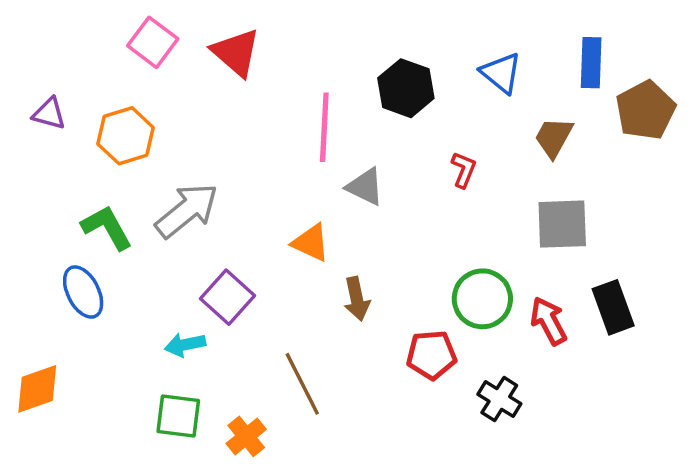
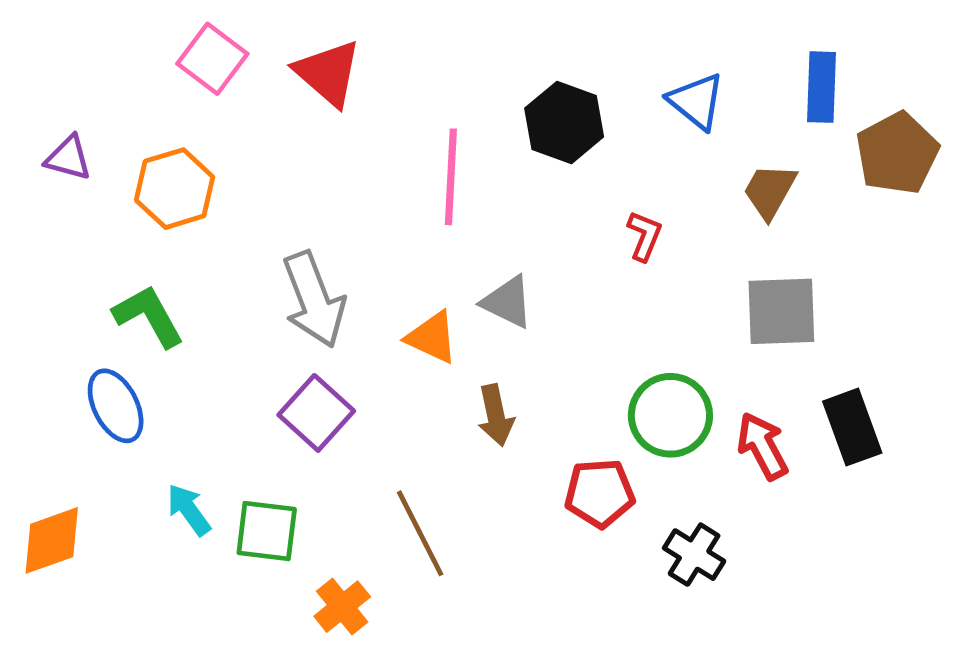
gray triangle: (365, 187) -> (508, 302), moved
gray arrow: (187, 210) -> (314, 300), moved, turned 108
cyan arrow: (185, 345) -> (189, 510), moved, turned 66
green square: (178, 416) -> (267, 531), moved

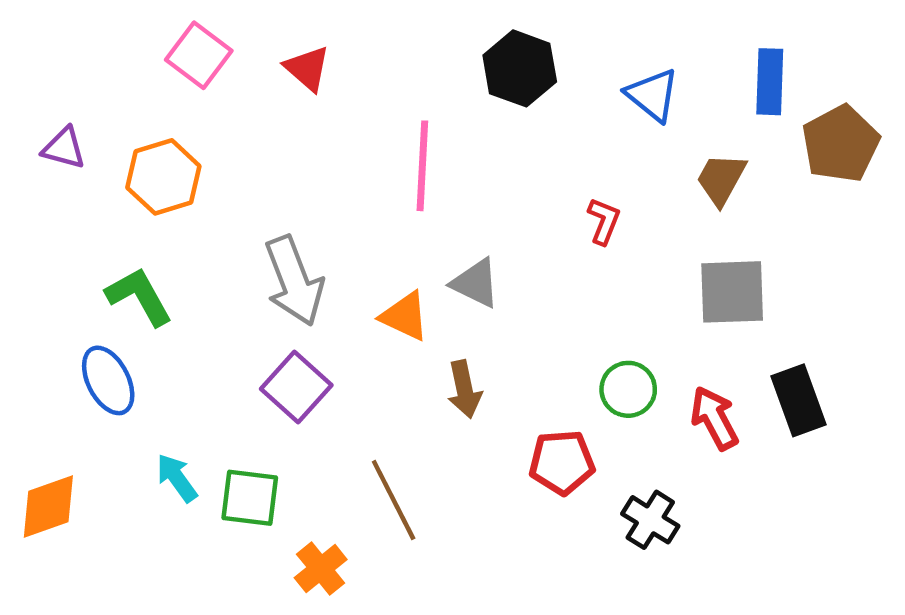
red triangle: (328, 73) -> (307, 68), size x0.7
black hexagon: (564, 123) -> (520, 68), moved
green circle: (670, 415) -> (628, 389), size x0.7

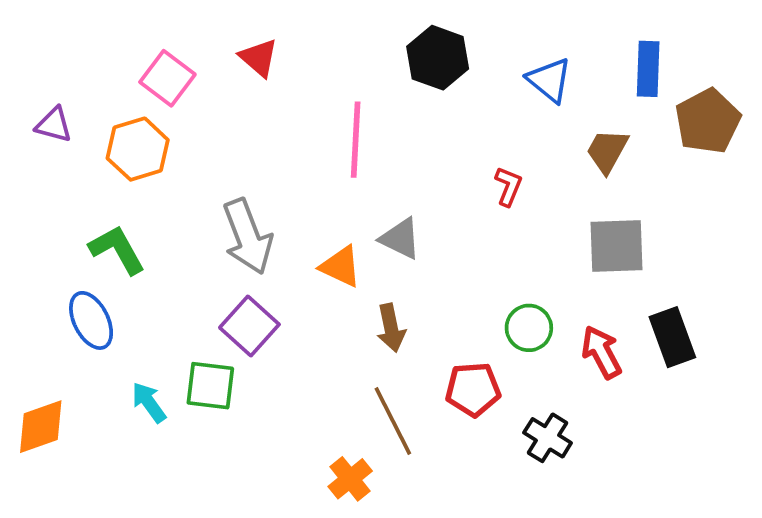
pink square: (199, 55) -> (167, 78), moved
green square: (250, 498) -> (210, 386), moved
brown line: (394, 500) -> (393, 421), moved
orange cross: (321, 569) -> (350, 479), moved

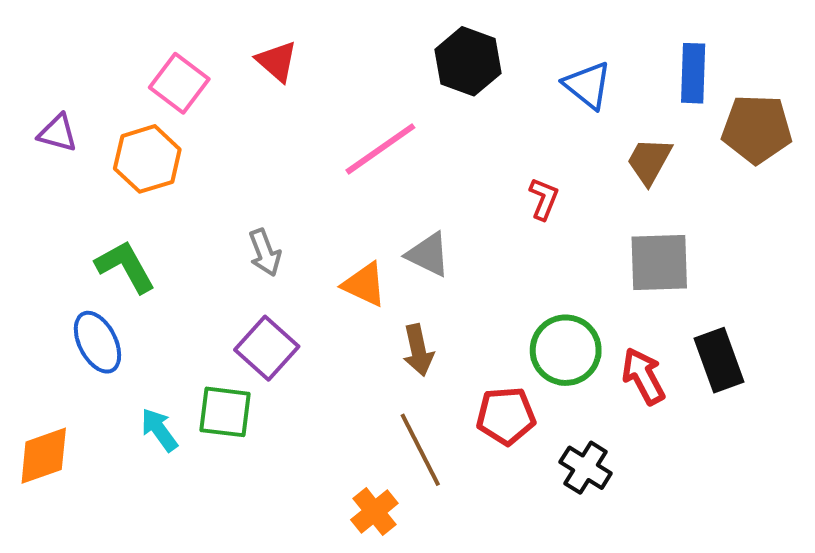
brown pentagon: (708, 121) -> (757, 129), turned 30
pink line: (356, 140) -> (380, 149), turned 52
gray arrow: (248, 237) -> (265, 253), size x0.6
green circle: (529, 328) -> (566, 350), size x1.4

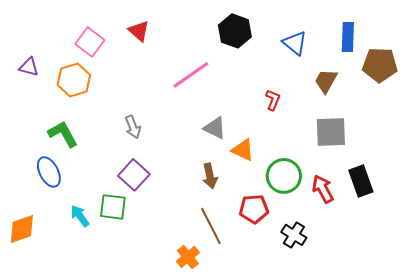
orange triangle: (364, 284) -> (243, 150), moved

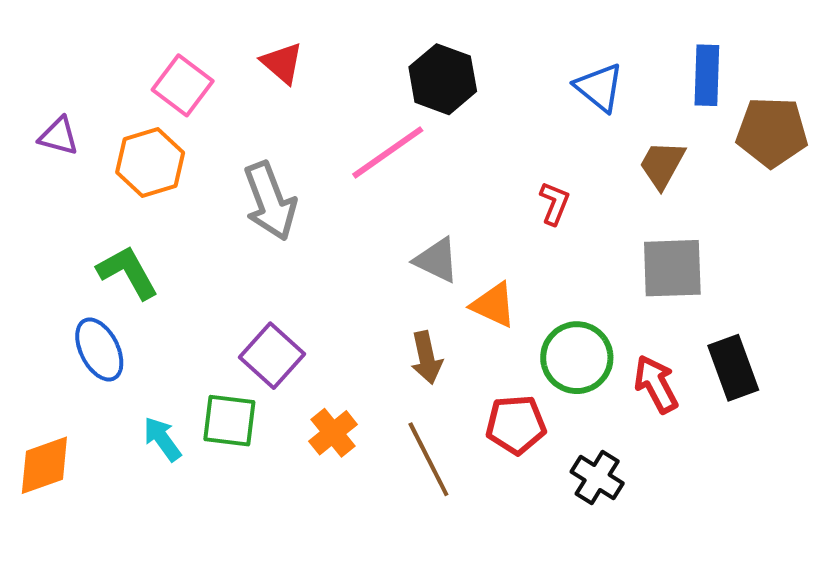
black hexagon: (235, 31) -> (443, 79), moved
gray arrow: (133, 127) -> (270, 201), moved, size x1.6
orange cross: (188, 257) -> (333, 433), moved

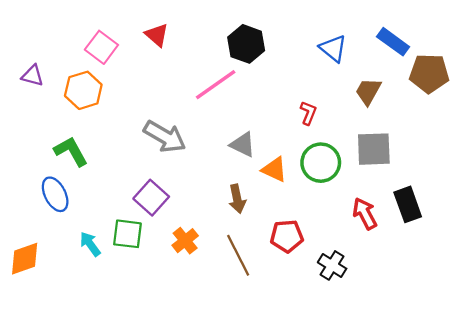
blue rectangle: (707, 75) -> (393, 42), turned -56
gray arrow: (270, 201) -> (165, 137), moved, turned -39
green circle: (577, 358) -> (321, 163), moved

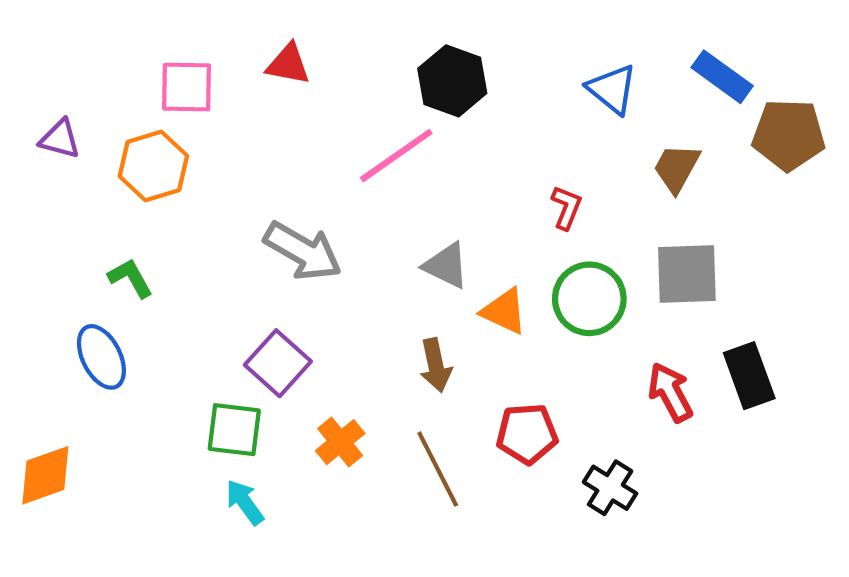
red triangle: (157, 35) -> (288, 64), turned -30
pink square: (101, 47) -> (187, 87), turned -36
green L-shape: (71, 151) -> (130, 278), size x0.7
cyan arrow: (90, 244) -> (245, 502), moved

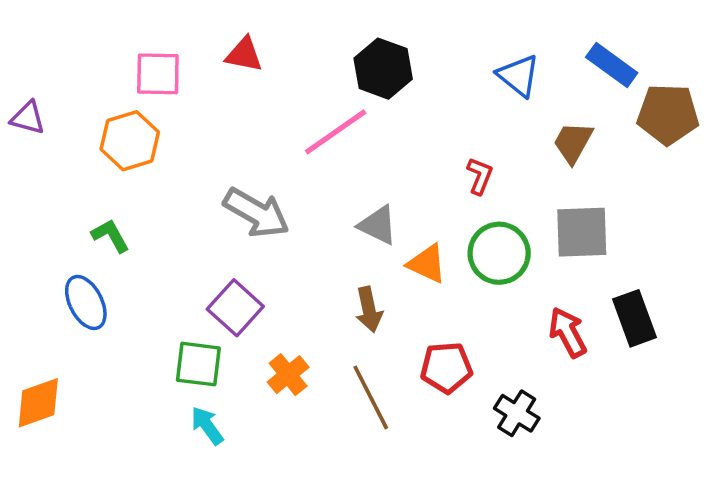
purple triangle: (60, 139) -> (28, 118), moved

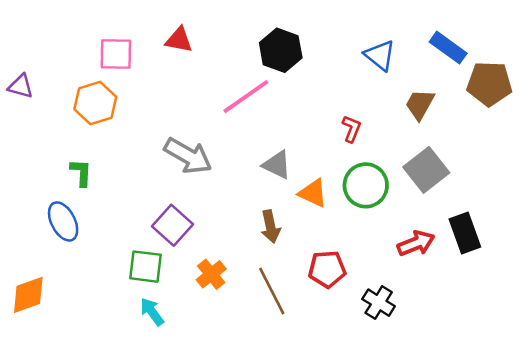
gray square: (582, 232) -> (426, 170), turned -36
green L-shape: (110, 236) -> (81, 173), turned 32
red arrow: (568, 332) -> (416, 243), turned 96

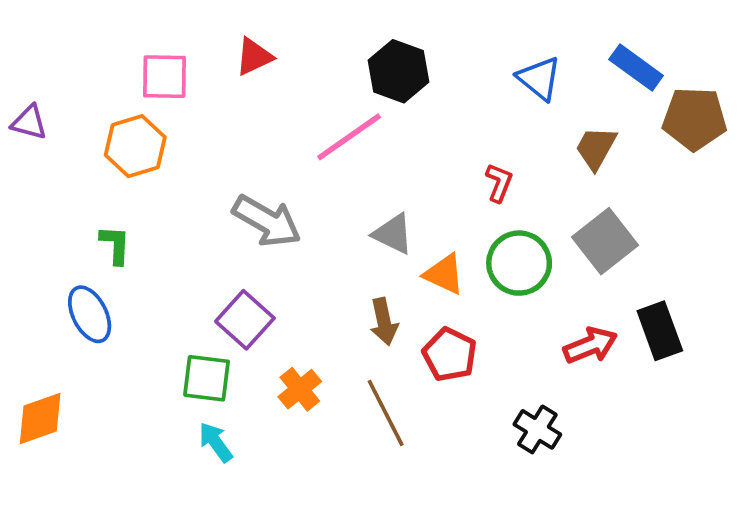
red triangle: (179, 40) -> (254, 57), turned -36
red pentagon: (327, 269) -> (450, 354), moved, turned 30

